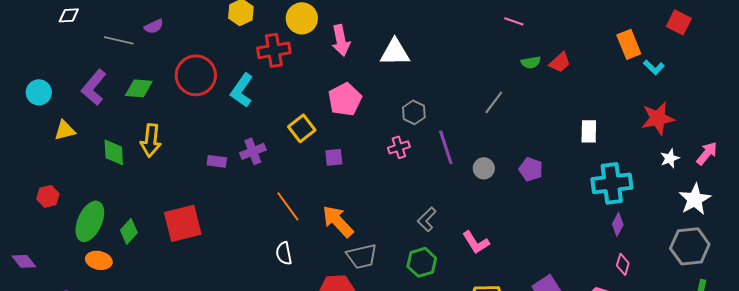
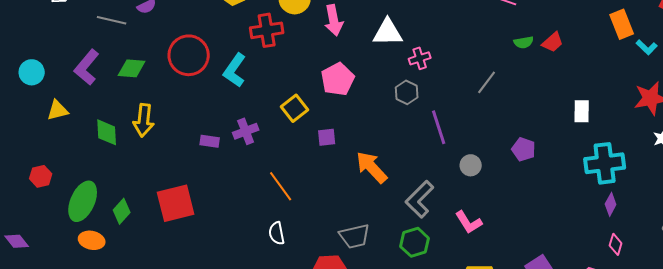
pink cross: (399, 147) -> (420, 58), moved
gray circle: (484, 168) -> (471, 165), moved
gray L-shape: (427, 219) -> (420, 199), size x1.5
orange arrow: (338, 221) -> (372, 167), moved

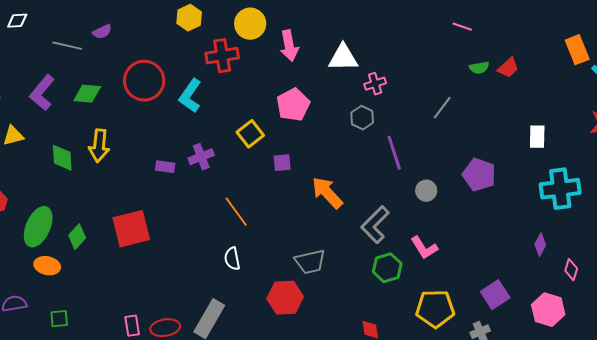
purple pentagon: (524, 149) -> (479, 175), size x1.4
purple diamond: (611, 204) -> (540, 245), moved
green hexagon: (415, 242) -> (387, 268), moved

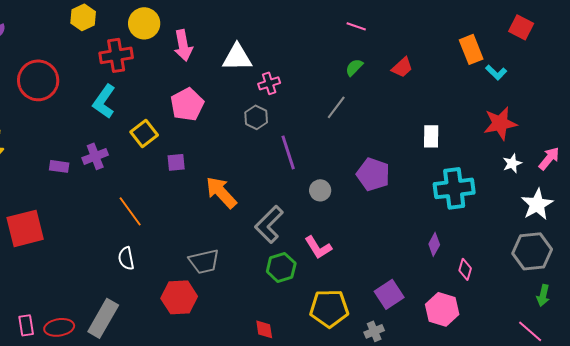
green semicircle: (479, 68) -> (354, 67), moved, turned 144
cyan L-shape: (190, 96) -> (104, 101), moved

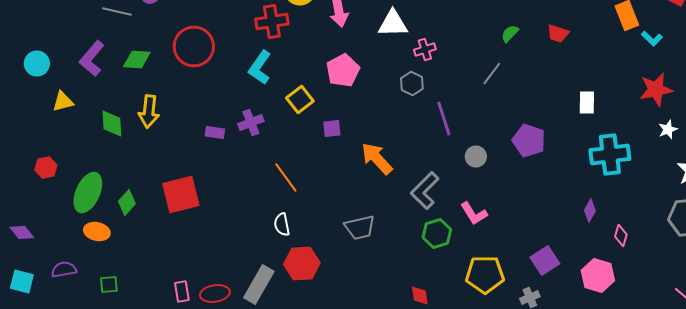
red trapezoid: (402, 67) -> (558, 34), turned 60
red hexagon: (179, 297) -> (302, 264), moved

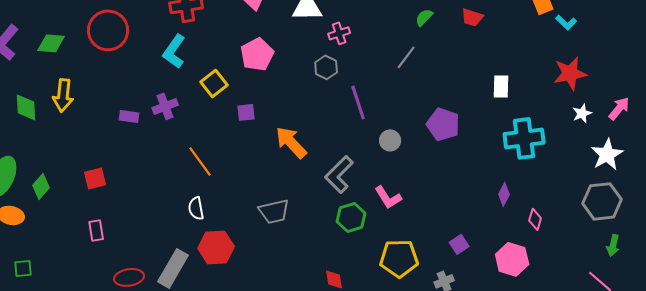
red square: (181, 194) -> (95, 178), size x0.6
purple square: (545, 260) -> (459, 244), size x0.7
pink rectangle: (182, 292) -> (96, 230), moved

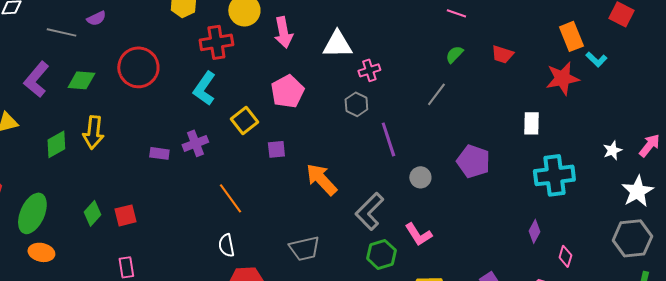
red star: (570, 73) -> (562, 78), moved
green diamond: (26, 107) -> (56, 144), turned 64
green diamond: (41, 186) -> (92, 213), moved

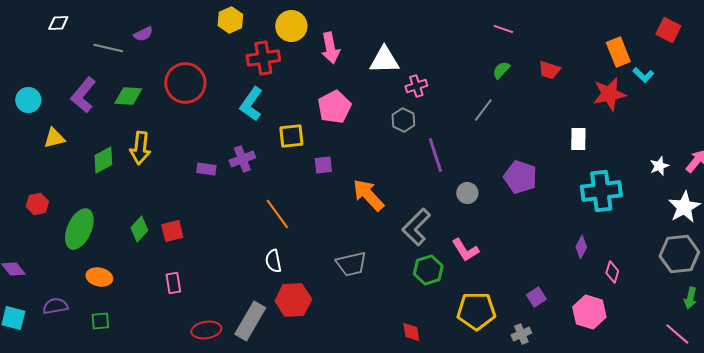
yellow square: (244, 120) -> (291, 136), turned 32
orange ellipse: (41, 252) -> (99, 277), moved

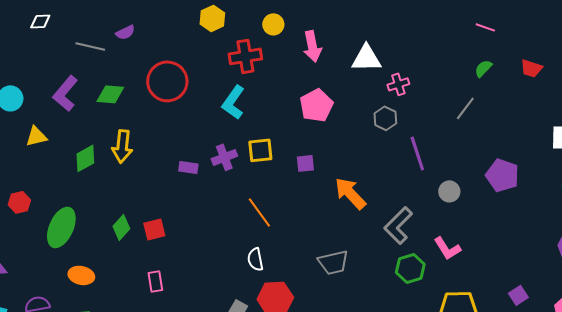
yellow circle: (291, 26) -> (273, 24), size x0.7
yellow square: (291, 136) -> (260, 150), moved

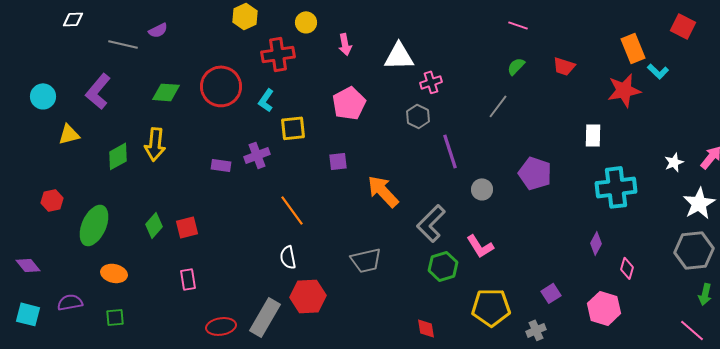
pink arrow: (312, 46) -> (345, 44), size x0.7
red circle: (167, 81) -> (221, 86), moved
green diamond: (110, 94) -> (166, 92), moved
cyan L-shape: (233, 102) -> (266, 100), size x0.7
yellow square: (260, 150) -> (293, 128), moved

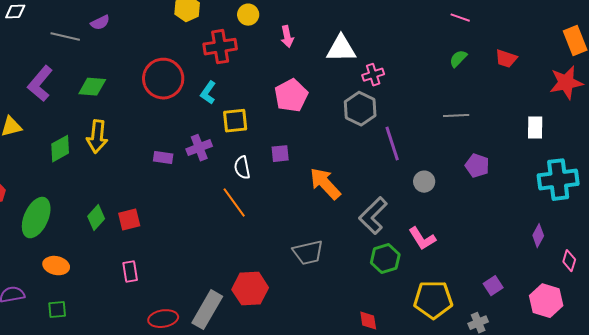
green diamond: (166, 92) -> (92, 87), moved
gray line: (498, 106) -> (456, 116), moved, turned 50
gray hexagon: (418, 116) -> (360, 109), size x1.4
purple pentagon: (535, 173) -> (477, 166), size x0.7
white semicircle: (288, 257) -> (242, 168), moved

